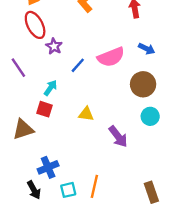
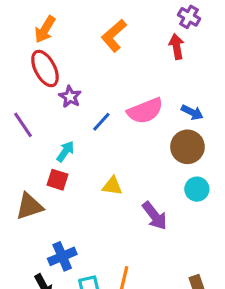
blue arrow: (147, 49) -> (192, 112), moved

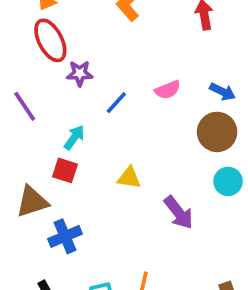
purple star: (70, 97) -> (80, 73), turned -30
pink semicircle: (145, 111) -> (168, 90), size x0.6
blue cross: (62, 256) -> (65, 236), moved

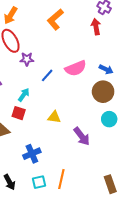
pink semicircle: (168, 90) -> (76, 68), size x1.5
blue cross: (65, 236) -> (32, 154), moved

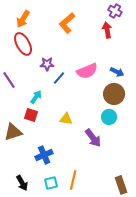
purple star: (27, 59) -> (47, 64), moved
cyan circle: (109, 119) -> (109, 117), moved

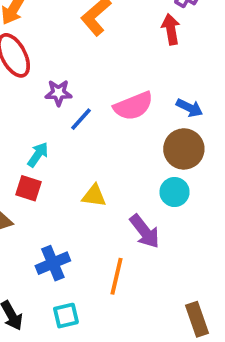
orange line: (73, 180) -> (117, 276), moved

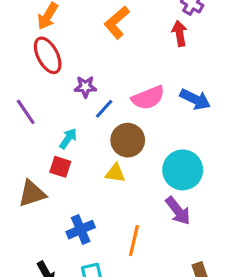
blue arrow: (189, 108) -> (195, 99), size x1.4
brown circle: (184, 149) -> (128, 140), moved
cyan circle: (175, 192) -> (183, 170), size x1.6
purple arrow: (145, 231) -> (178, 211), moved

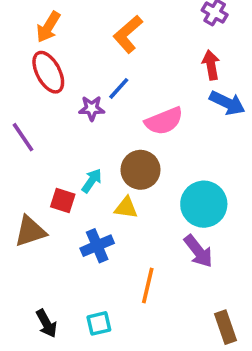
red arrow: (180, 33) -> (211, 65), moved
blue arrow: (195, 99) -> (227, 103), moved
blue line: (104, 109) -> (119, 88), moved
cyan arrow: (68, 139) -> (92, 181), moved
blue cross: (81, 230) -> (97, 246), moved

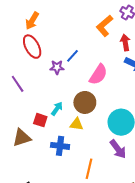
orange L-shape: (128, 34) -> (105, 26), moved
pink semicircle: (164, 121) -> (98, 75), turned -35
blue cross: (97, 246) -> (60, 146), turned 30

